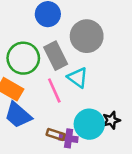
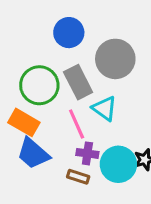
purple cross: (69, 138) -> (87, 153), moved

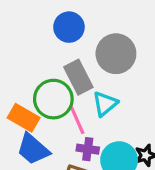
green circle: (39, 85) -> (53, 99), moved
cyan triangle: (104, 108) -> (105, 104), turned 44

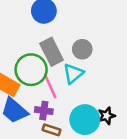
gray circle: (116, 54) -> (82, 49), moved, size x0.6
purple cross: (88, 149) -> (44, 111), moved

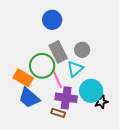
purple cross: (44, 111) -> (66, 98), moved, size x1.5
cyan circle: (85, 120) -> (91, 91), moved

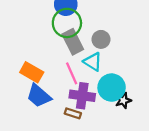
green circle: (42, 66) -> (67, 23), moved
cyan triangle: (75, 69) -> (93, 62), turned -48

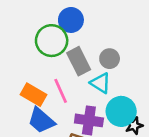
green circle: (67, 23) -> (52, 41), moved
pink line: (72, 73) -> (61, 91), moved

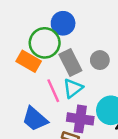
cyan triangle: (101, 83) -> (73, 88), moved, turned 50
orange rectangle: (34, 95) -> (29, 61), moved

